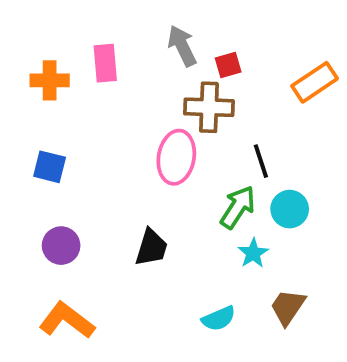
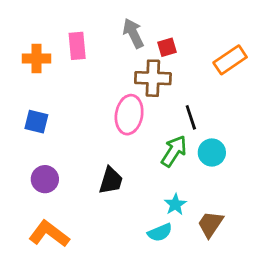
cyan star: (253, 253) -> (175, 204), moved

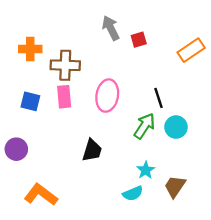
pink rectangle: (77, 46) -> (64, 97), moved
brown cross: (153, 78) -> (65, 65), moved
purple circle: (45, 179) -> (16, 149), moved

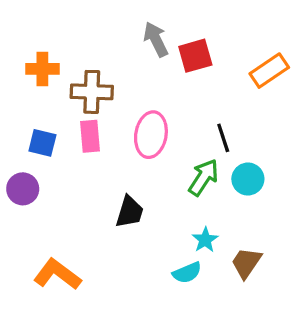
red square: (139, 40) -> (195, 56), size x1.5
purple circle: (16, 149) -> (23, 189), moved

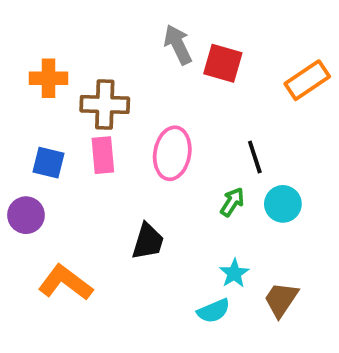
red square: (195, 56) -> (223, 63), turned 32
green arrow: (204, 177) -> (232, 202), size x0.7
orange L-shape: (57, 274) -> (65, 283), moved

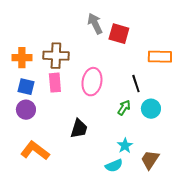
orange cross: (48, 78) -> (22, 58), moved
orange rectangle: (307, 80) -> (160, 57), moved, turned 35
purple circle: (26, 215) -> (26, 110), moved

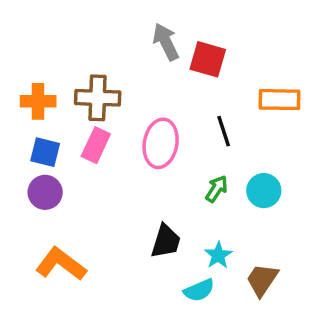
pink rectangle: (55, 83) -> (96, 145), turned 30
black line: (136, 84) -> (224, 131), moved
black trapezoid: (79, 129) -> (166, 241), moved

